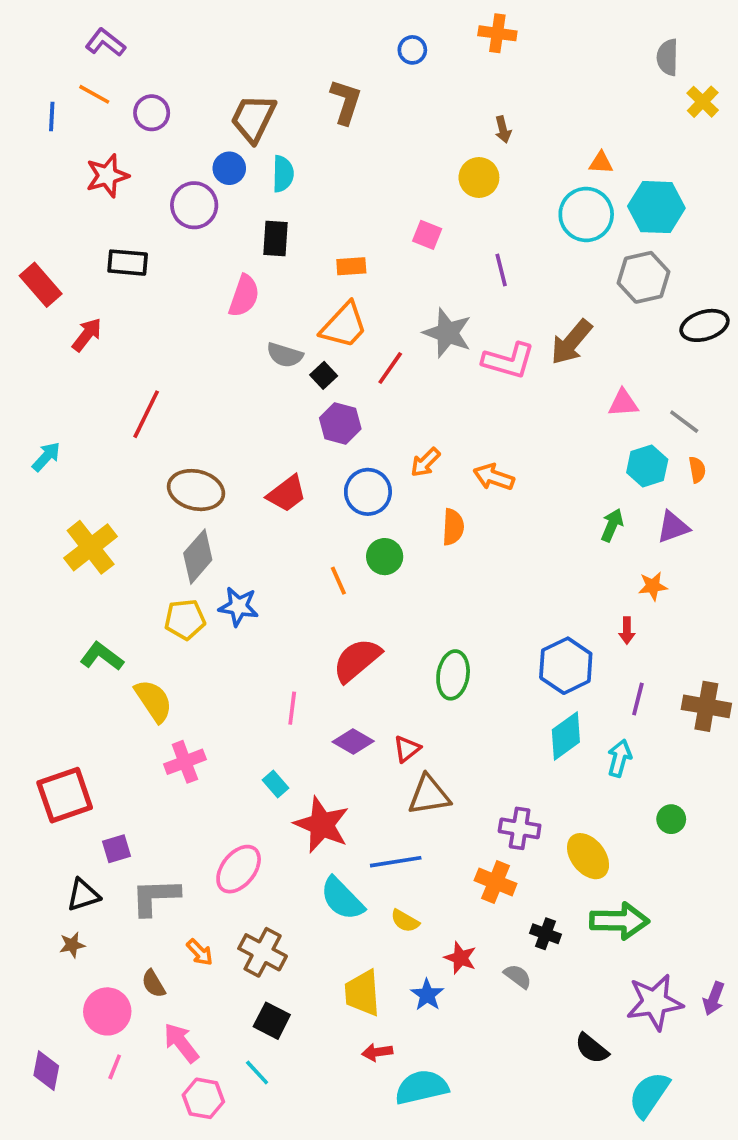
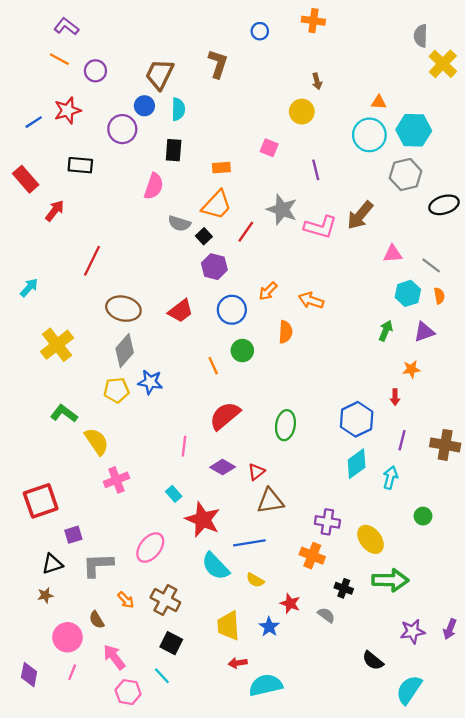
yellow cross: (703, 102) -> (443, 64), size x1.4
blue line: (52, 116) -> (34, 122), moved, turned 54
purple star: (655, 1002) -> (413, 631), size x0.7

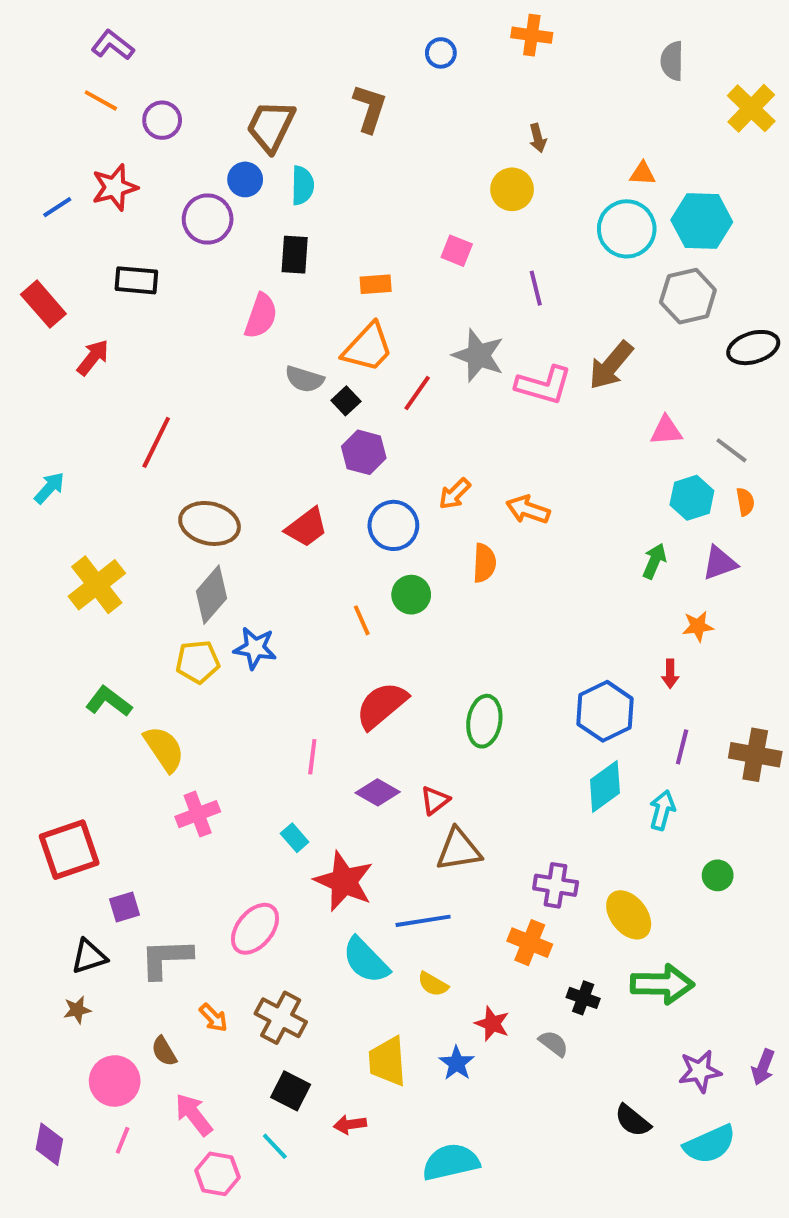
gray semicircle: (421, 36) -> (672, 61), moved
red arrow: (238, 663) -> (350, 1124), moved
cyan semicircle: (409, 690) -> (710, 1144), moved, turned -148

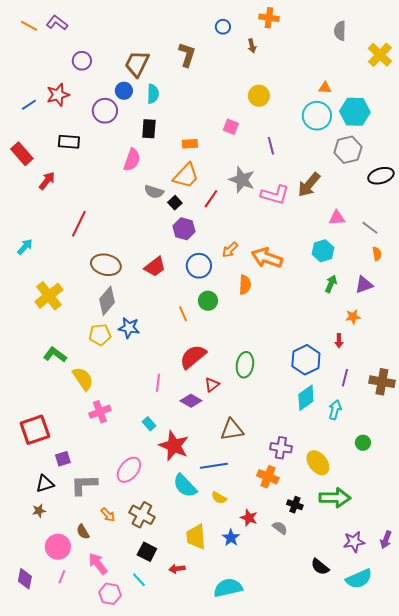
orange line: (101, 100) -> (29, 26), moved
brown arrow: (538, 138) -> (252, 46), moved
cyan hexagon: (692, 498) -> (323, 251), moved
orange arrow: (528, 510) -> (267, 258), size x1.4
red triangle: (435, 800) -> (212, 385), moved

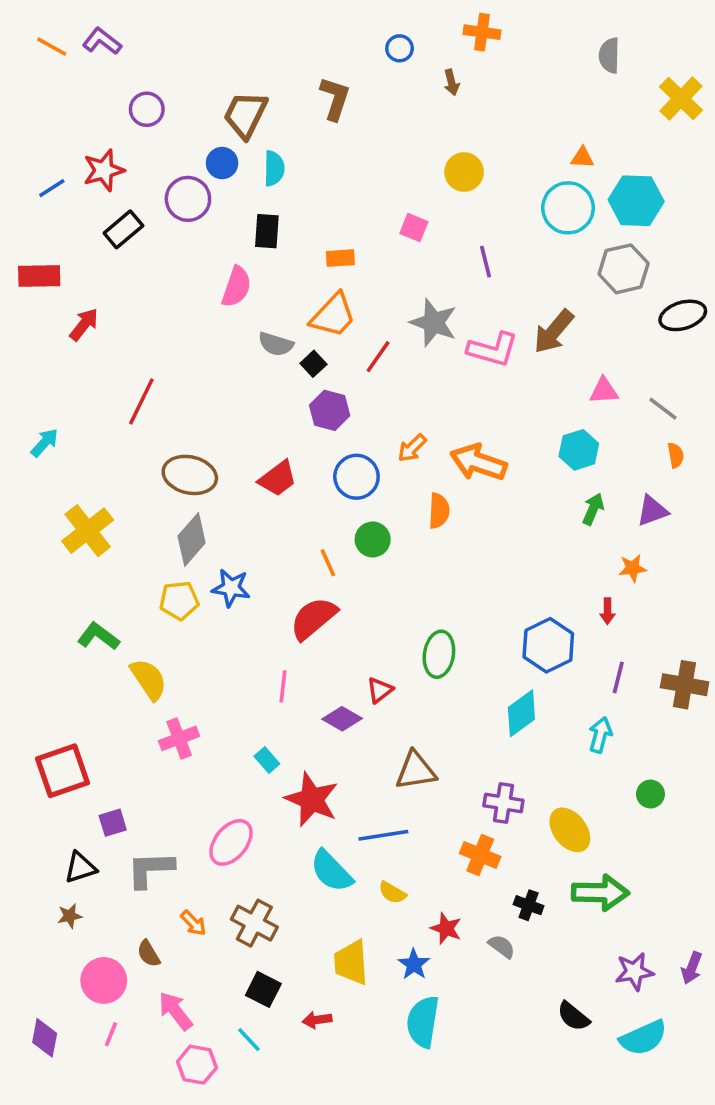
black rectangle: (69, 142) -> (123, 229), moved, turned -45
red rectangle: (22, 154) -> (39, 276), turned -50
red semicircle: (193, 357) -> (313, 618), moved
cyan diamond: (306, 398) -> (521, 713), moved
cyan semicircle: (228, 588) -> (423, 1022), moved, turned -68

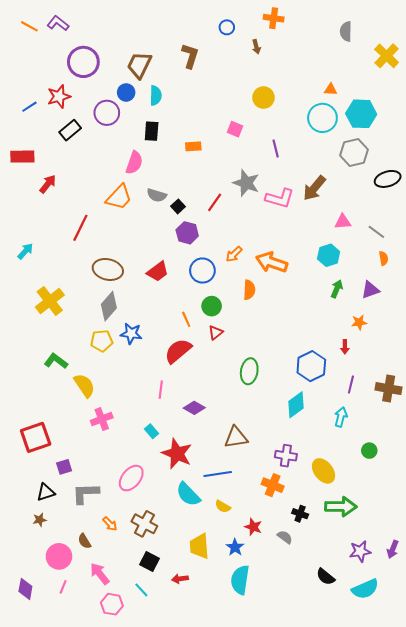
purple circle: (147, 109) -> (83, 62), size x1.6
orange trapezoid: (333, 315) -> (119, 197), moved
red triangle: (380, 690) -> (216, 333), moved

